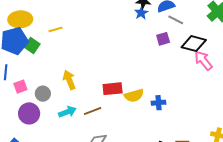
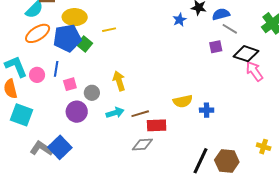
blue star: (141, 13) -> (180, 20), moved
red rectangle: (113, 89) -> (157, 125), moved

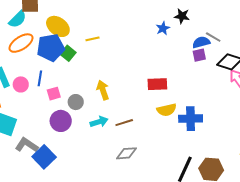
blue semicircle: (221, 14) -> (201, 42), moved
yellow ellipse: (75, 17) -> (58, 26), turned 35
blue cross: (207, 110) -> (191, 119), size x1.6
red rectangle: (157, 125) -> (157, 84), moved
gray L-shape: (41, 148) -> (27, 145), moved

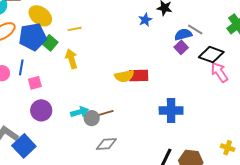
purple square: (199, 55) -> (181, 47), turned -32
yellow arrow: (103, 90) -> (71, 59), moved
gray circle: (76, 102) -> (92, 118), moved
yellow semicircle: (167, 110) -> (124, 76), moved

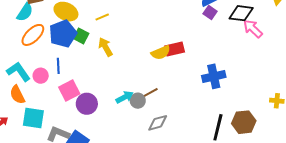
pink square: (35, 83) -> (69, 90), moved, size x1.5

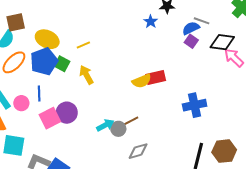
purple circle: (87, 104) -> (67, 113), moved

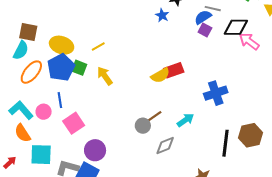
brown square: (16, 22) -> (28, 32), turned 30
purple circle: (67, 113) -> (95, 150), moved
cyan arrow: (105, 125) -> (185, 120), moved

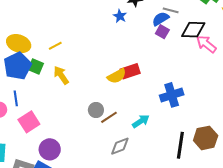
gray circle: (143, 126) -> (96, 110), moved

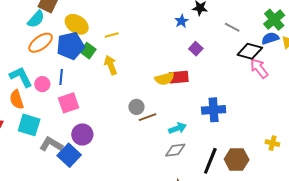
blue semicircle: (161, 19) -> (270, 38), moved
purple square: (162, 32) -> (196, 49), moved
gray diamond: (120, 146) -> (175, 150), moved

